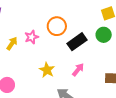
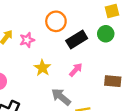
pink star: (32, 37) -> (27, 40), moved

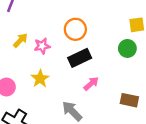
black rectangle: (77, 39) -> (80, 58), moved
yellow star: (42, 68) -> (40, 79), moved

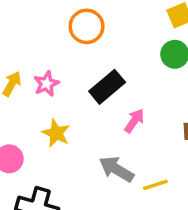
orange circle: (75, 29) -> (87, 26), moved

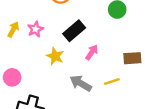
yellow star: (56, 133) -> (55, 56), moved
yellow line: (155, 185) -> (112, 81), moved

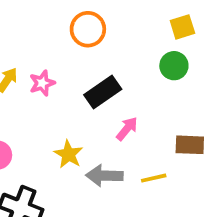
yellow star: (55, 56) -> (68, 154), moved
gray arrow: (81, 83) -> (104, 176), turned -35

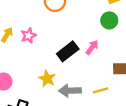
black rectangle: (103, 92) -> (68, 51), moved
pink arrow: (127, 129) -> (92, 47), moved

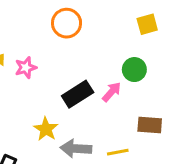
green circle: (109, 20) -> (134, 70), moved

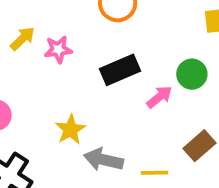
black rectangle: (78, 94) -> (120, 70), moved
brown rectangle: (150, 125) -> (199, 146), turned -55

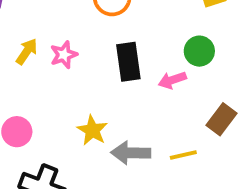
black rectangle: (120, 70) -> (128, 62), turned -63
pink arrow: (159, 97) -> (172, 80), turned -148

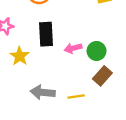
green circle: (199, 51) -> (97, 51), moved
yellow star: (92, 130) -> (20, 56), moved

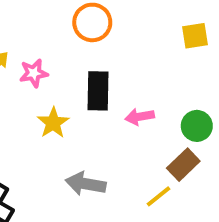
green circle: (97, 51) -> (197, 126), moved
yellow line: (76, 97) -> (158, 196), moved, turned -35

